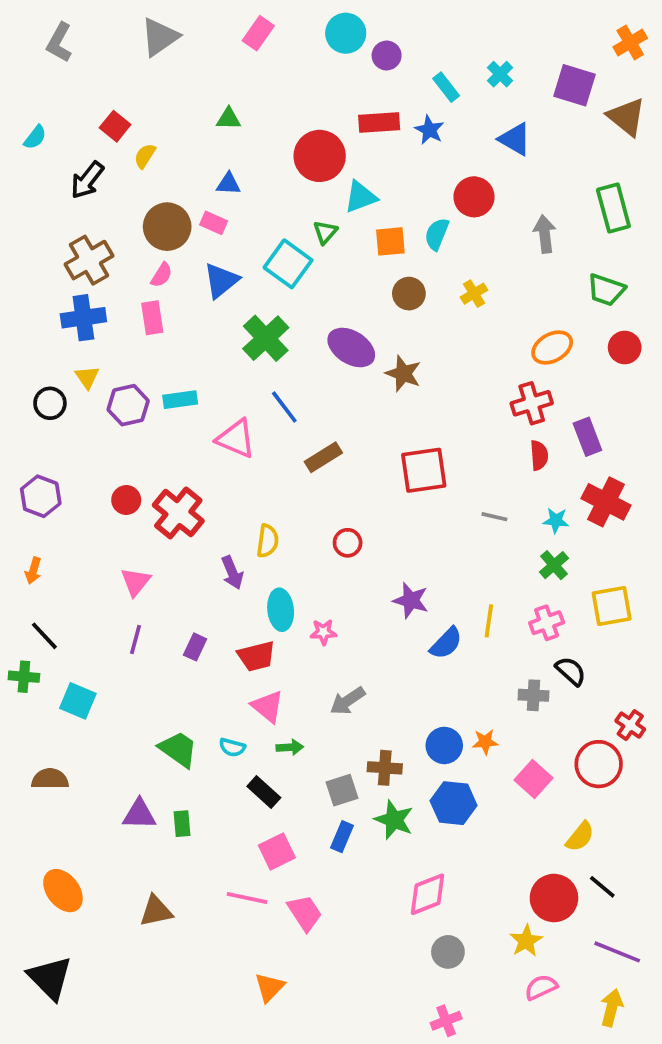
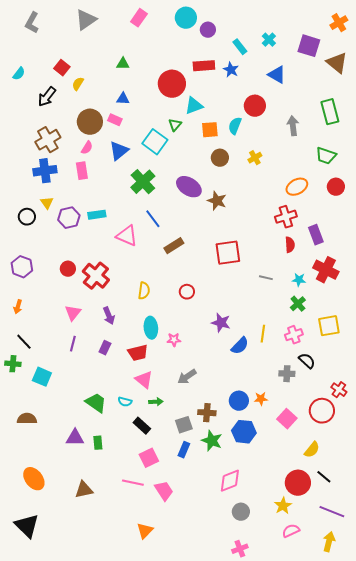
purple arrow: (232, 573) -> (109, 316), moved

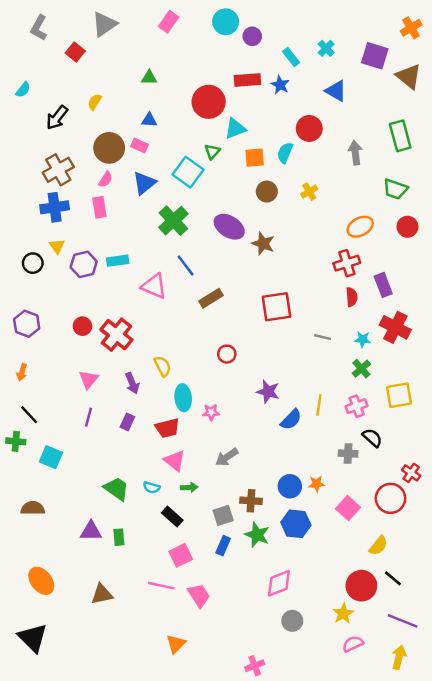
red square: (62, 68) -> (75, 52), moved
yellow semicircle: (144, 291) -> (163, 366), moved, turned -36
pink cross: (240, 549) -> (255, 666), moved

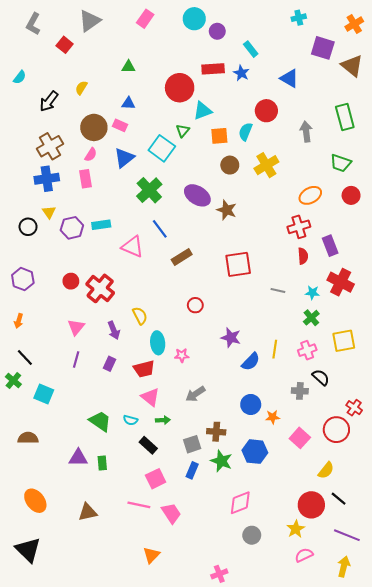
cyan cross: (326, 48) -> (299, 18), moved, turned 32
yellow cross: (309, 192) -> (266, 165), size x1.6
green cross: (16, 441) -> (13, 380), turned 35
blue circle: (290, 486) -> (251, 405), moved

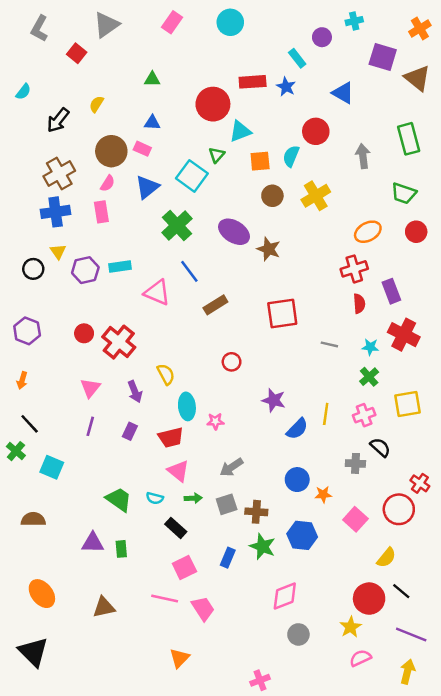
purple circle: (217, 31) -> (322, 37), moved
gray square: (192, 444) -> (227, 504), moved

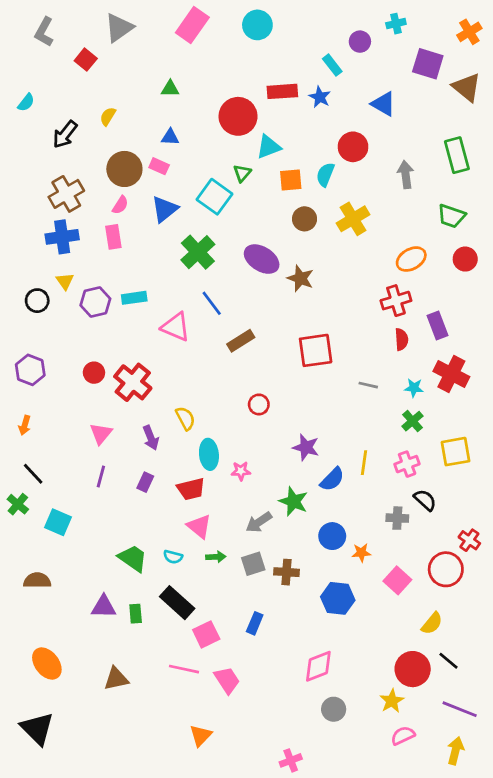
pink rectangle: (172, 22) -> (192, 25), size x1.4
black rectangle: (176, 528) -> (177, 603), moved, size x1.4
green star: (262, 546) -> (293, 501), moved

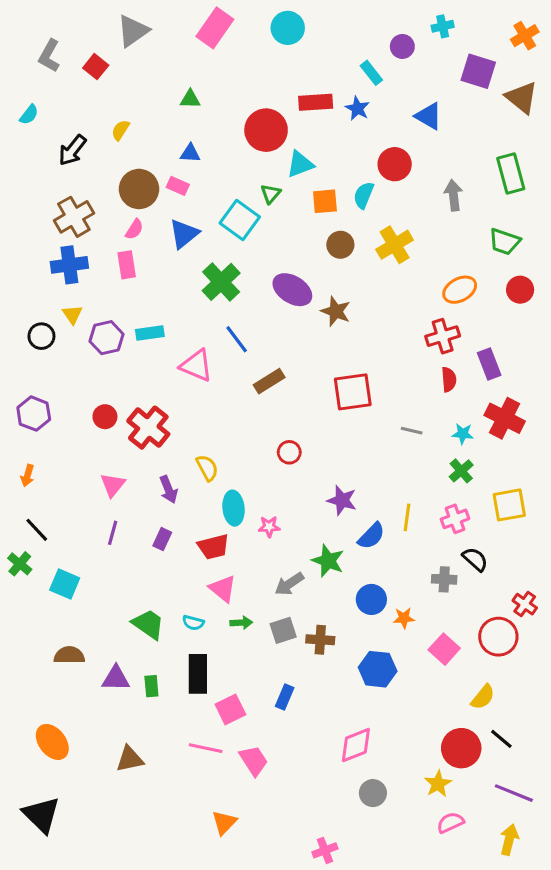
gray L-shape: (44, 32) -> (49, 56), moved
brown semicircle: (37, 580) -> (69, 655), moved
black rectangle: (177, 603) -> (198, 674), turned 48

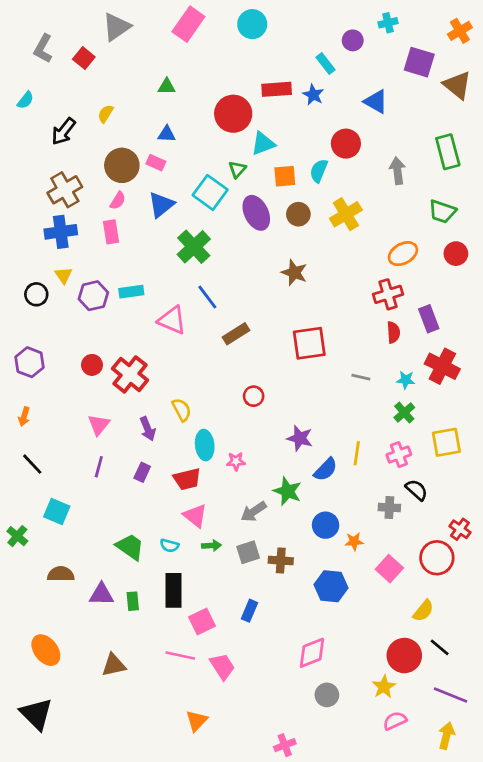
purple ellipse: (292, 290) -> (256, 213), moved, turned 32
green cross: (20, 564) -> (17, 536), moved

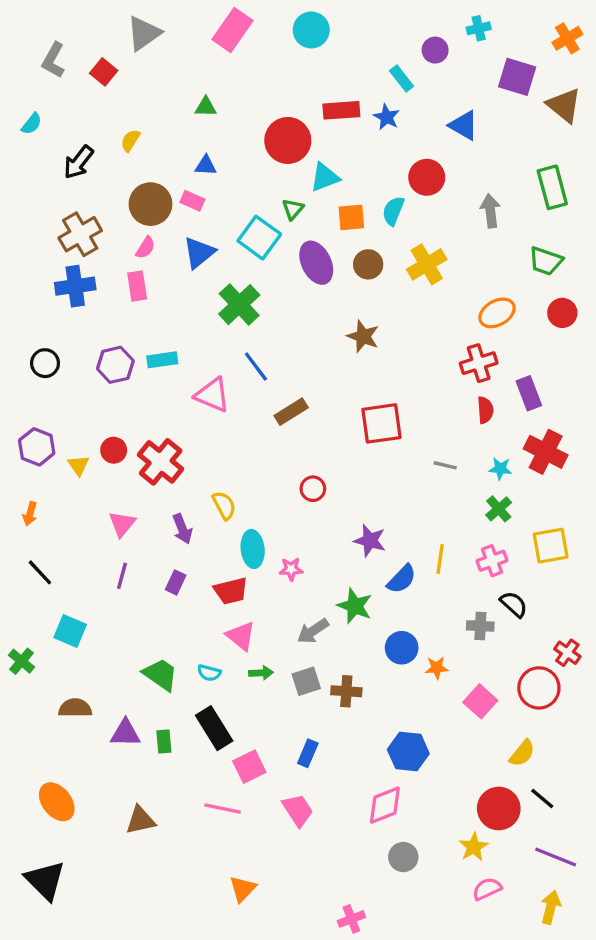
yellow triangle: (63, 275) -> (78, 465), moved
blue hexagon: (331, 586) -> (408, 752), moved
black rectangle: (173, 590) -> (214, 728), turned -32
pink trapezoid: (222, 666) -> (298, 810), moved

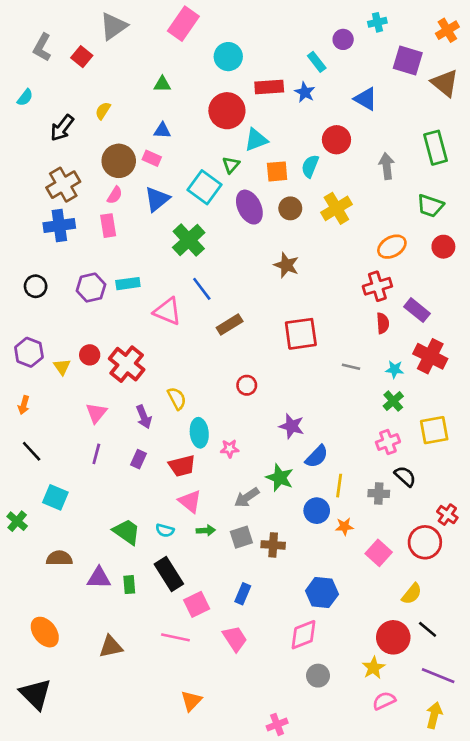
cyan circle: (311, 30) -> (228, 57), moved
purple rectangle: (529, 393) -> (417, 310), turned -30
yellow line: (440, 559) -> (339, 486), moved

